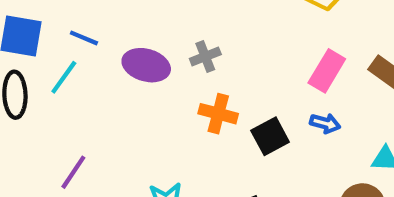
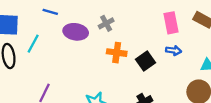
blue line: (84, 38) -> (50, 12), moved
pink rectangle: (327, 71) -> (171, 23), turned -35

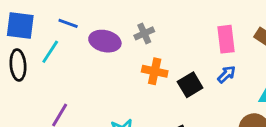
blue line: (50, 12) -> (68, 23), moved
blue arrow: (174, 51) -> (227, 74), turned -56

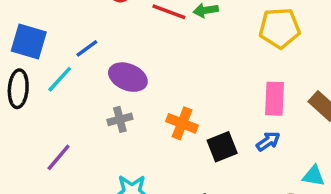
blue line: (68, 23) -> (87, 48), turned -66
gray cross: (144, 33) -> (120, 119), moved

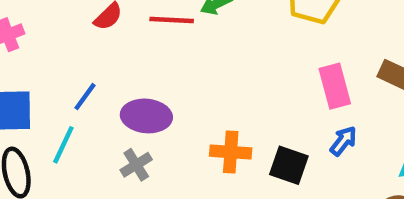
gray cross: (120, 119) -> (136, 165), moved
black square: (222, 147) -> (289, 165), turned -32

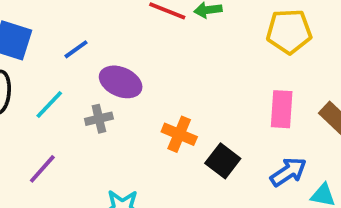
blue arrow: (343, 141) -> (288, 172), moved, size x1.4
cyan line: (63, 145) -> (49, 105), moved

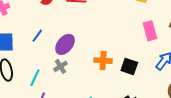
purple ellipse: (121, 82) -> (65, 44), turned -55
cyan line: (49, 105) -> (35, 78), moved

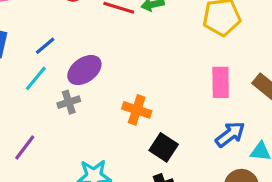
black square: (129, 67) -> (164, 147), moved
cyan line: (35, 78) -> (36, 78), moved

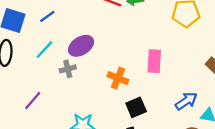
blue line: (45, 46) -> (47, 16), moved
pink rectangle: (221, 82) -> (154, 61), moved
black square: (164, 147) -> (136, 107), turned 30

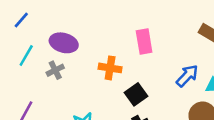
purple ellipse: (81, 46) -> (64, 43), turned 60

